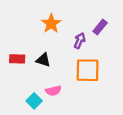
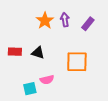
purple arrow: (80, 41) -> (65, 20), moved, turned -32
cyan square: (34, 101) -> (30, 89), turned 32

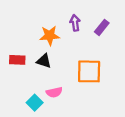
orange star: (45, 21) -> (50, 36), moved, turned 30
cyan square: (30, 89) -> (35, 103), turned -32

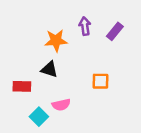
red rectangle: (17, 60) -> (22, 86), moved
orange square: (89, 71) -> (101, 81), size x0.6

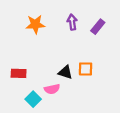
orange star: (56, 41) -> (35, 24), moved
black triangle: (49, 69) -> (65, 72), moved

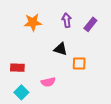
black triangle: (65, 72) -> (61, 49), moved
cyan square: (33, 99) -> (21, 92), moved

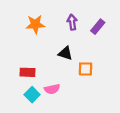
red rectangle: (17, 68) -> (28, 72), moved
cyan square: (21, 92) -> (32, 95), moved

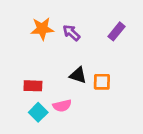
purple arrow: (72, 22) -> (71, 33), moved, turned -40
black triangle: (65, 53) -> (78, 75), moved

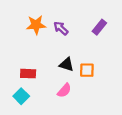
pink semicircle: (62, 106) -> (64, 91), moved, turned -35
cyan square: (38, 112) -> (21, 96), moved

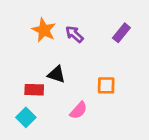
orange star: (36, 25) -> (44, 30), turned 30
black triangle: (67, 64) -> (56, 74), moved

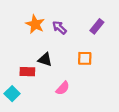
orange square: (106, 85) -> (85, 58), moved
cyan square: (26, 117) -> (12, 94), moved

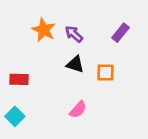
black triangle: (45, 59) -> (75, 64), moved
red rectangle: (27, 72) -> (19, 79), moved

